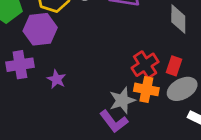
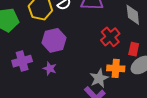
purple hexagon: (40, 29) -> (54, 40), moved
red cross: (145, 65) -> (110, 37), moved

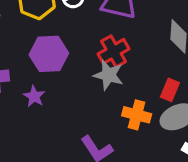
red cross: (110, 37) -> (114, 51), moved
gray star: (99, 78) -> (109, 75), moved, turned 30

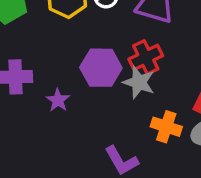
purple hexagon: (49, 54) -> (101, 68), moved

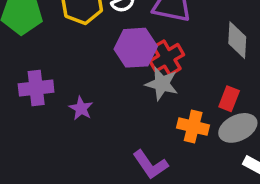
purple hexagon: (101, 68) -> (136, 48), moved

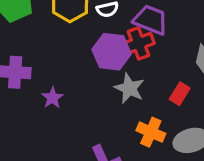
red cross: (167, 58) -> (139, 43), moved
red rectangle: (229, 99) -> (180, 94), moved

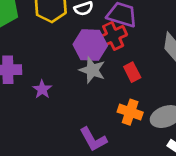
gray star: (129, 88) -> (92, 70), moved
red rectangle: (180, 94) -> (132, 72), moved, turned -54

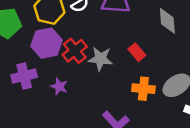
red cross: (113, 36) -> (75, 51), moved
purple hexagon: (90, 45) -> (47, 43), moved

